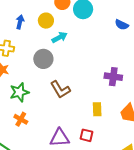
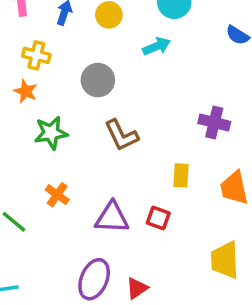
cyan arrow: (60, 37) -> (157, 46), moved
orange cross: (21, 119) -> (57, 195), moved

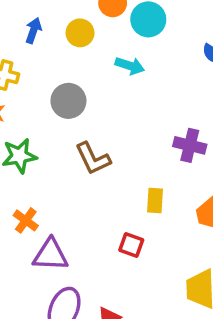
cyan arrow: (157, 46) -> (130, 66), turned 40
purple triangle: (112, 218) -> (50, 255), moved

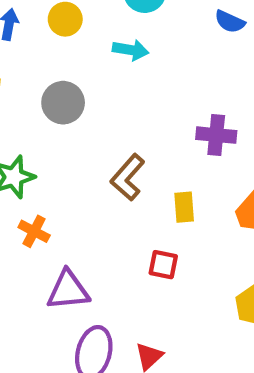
brown L-shape: (93, 159) -> (128, 177), moved, turned 75
orange cross: (26, 220) -> (34, 231), moved

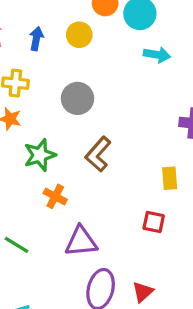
cyan arrow: (131, 50) -> (157, 55), moved
brown L-shape: (128, 177) -> (98, 154), moved

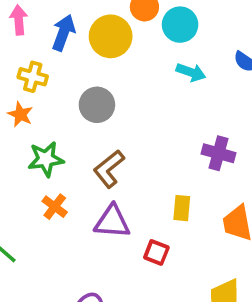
yellow circle: (79, 35) -> (111, 36), size x1.5
blue arrow: (36, 39) -> (64, 33), size x1.4
purple triangle: (81, 241) -> (112, 222), moved

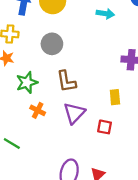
brown L-shape: (109, 169) -> (66, 81), turned -50
purple triangle: (112, 222) -> (74, 113), turned -40

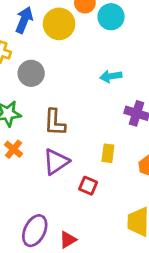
cyan arrow: (105, 14) -> (111, 76), moved, turned 150
gray circle: (52, 44) -> (31, 73), moved

